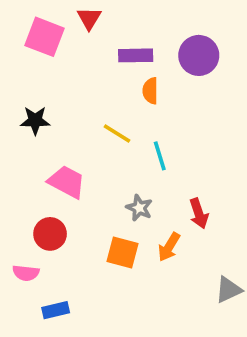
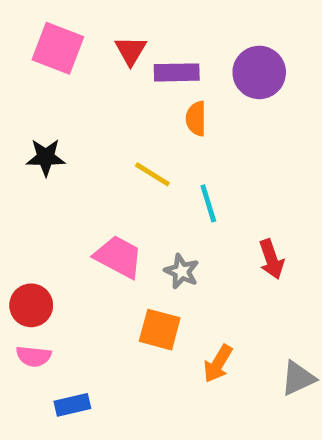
red triangle: (89, 18) -> (131, 51), moved
pink trapezoid: (67, 182) -> (118, 257), moved
red arrow: (199, 213) -> (271, 259), moved
red circle: (50, 234) -> (31, 305), moved
orange arrow: (169, 247) -> (218, 364), moved

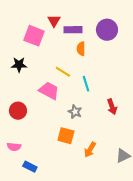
pink square: (58, 48) -> (34, 36), moved
pink trapezoid: (118, 257) -> (49, 91), moved
red circle: (31, 305) -> (18, 111), moved
blue rectangle: (72, 405) -> (30, 167), turned 40

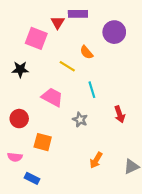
purple rectangle: (73, 30) -> (78, 14), moved
orange semicircle: (81, 49) -> (86, 52), turned -40
yellow line: (63, 72) -> (67, 66), moved
orange square: (66, 136) -> (43, 142), moved

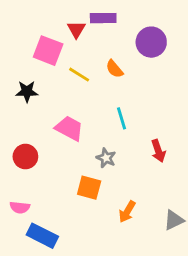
yellow line: (67, 66) -> (79, 75), moved
orange square: (43, 142) -> (89, 188), moved
blue rectangle: (32, 178) -> (42, 236), size x1.5

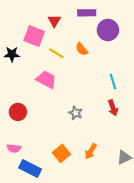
purple rectangle: (103, 18) -> (87, 13), moved
black star: (27, 92) -> (12, 54), moved
cyan line: (122, 118) -> (113, 82), moved
pink trapezoid: (69, 128) -> (46, 80), moved
orange square: (89, 188) -> (61, 153), moved, turned 36

